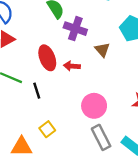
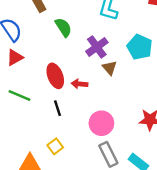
purple cross: (75, 29) -> (97, 47), moved, turned 35
black line: (37, 91) -> (58, 108), moved

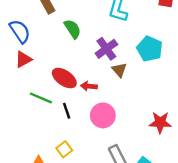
red ellipse: (55, 76) -> (64, 78), turned -35
green line: (19, 95) -> (41, 98), moved
pink circle: (101, 123) -> (103, 115), moved

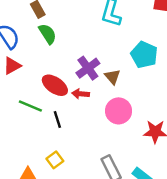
green semicircle: (72, 29) -> (48, 34), moved
purple cross: (106, 49) -> (88, 68), moved
pink circle: (103, 115) -> (119, 111), moved

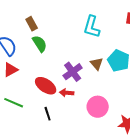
brown triangle: (112, 77) -> (97, 64), moved
green line: (30, 106) -> (14, 103), moved

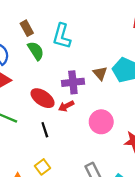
cyan L-shape: (92, 27) -> (62, 36), moved
purple cross: (73, 72) -> (73, 82), turned 30
red arrow: (67, 93) -> (66, 106), turned -32

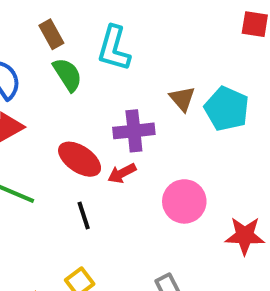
brown triangle: (100, 73) -> (182, 99), moved

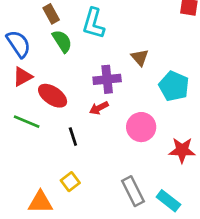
cyan pentagon: (227, 109) -> (174, 86), moved
red ellipse: (80, 159) -> (53, 96), moved

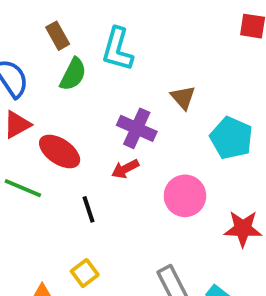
green semicircle: (62, 41) -> (73, 74), turned 60
purple cross: (107, 79) -> (137, 128), turned 30

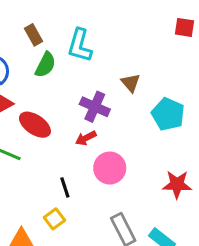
pink circle: (185, 196) -> (110, 168), moved
black line: (89, 209) -> (65, 187), moved

